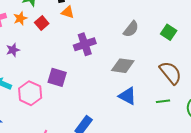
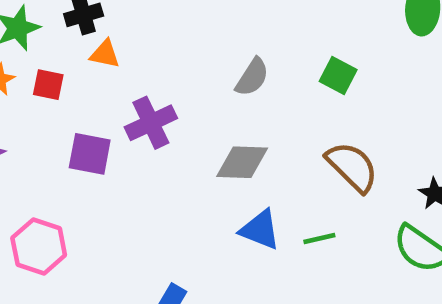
red square: (42, 23) -> (48, 85), turned -32
purple square: (57, 77) -> (90, 154), moved
green line: (163, 101) -> (319, 238), moved

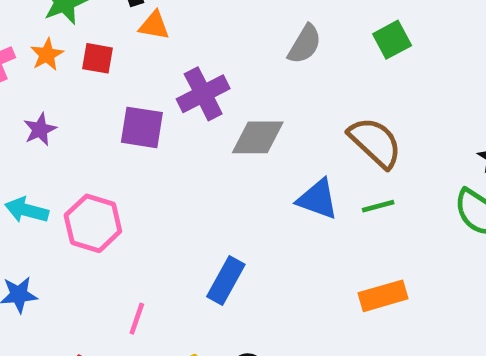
green square: (338, 75) -> (392, 40), turned 36
gray diamond: (242, 162) -> (258, 137), moved
brown semicircle: (352, 167) -> (375, 142), moved

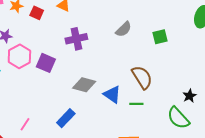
purple square: (142, 127) -> (46, 63), moved
gray diamond: (258, 137) -> (84, 85), moved
pink hexagon: (93, 223) -> (19, 56), moved

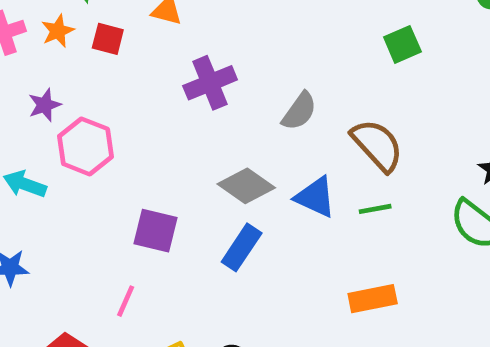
gray semicircle: (124, 29) -> (299, 111), moved
purple square: (46, 63) -> (155, 231), moved
gray diamond: (84, 85) -> (246, 186), turned 30
blue rectangle: (66, 118) -> (242, 247), moved

